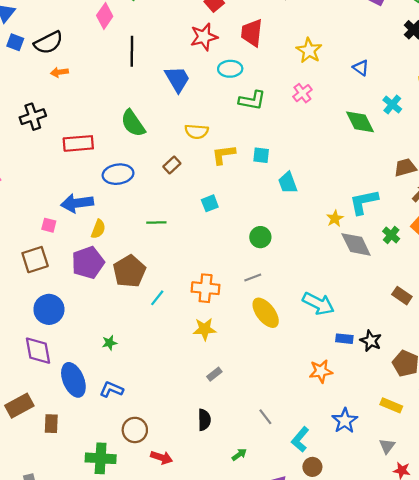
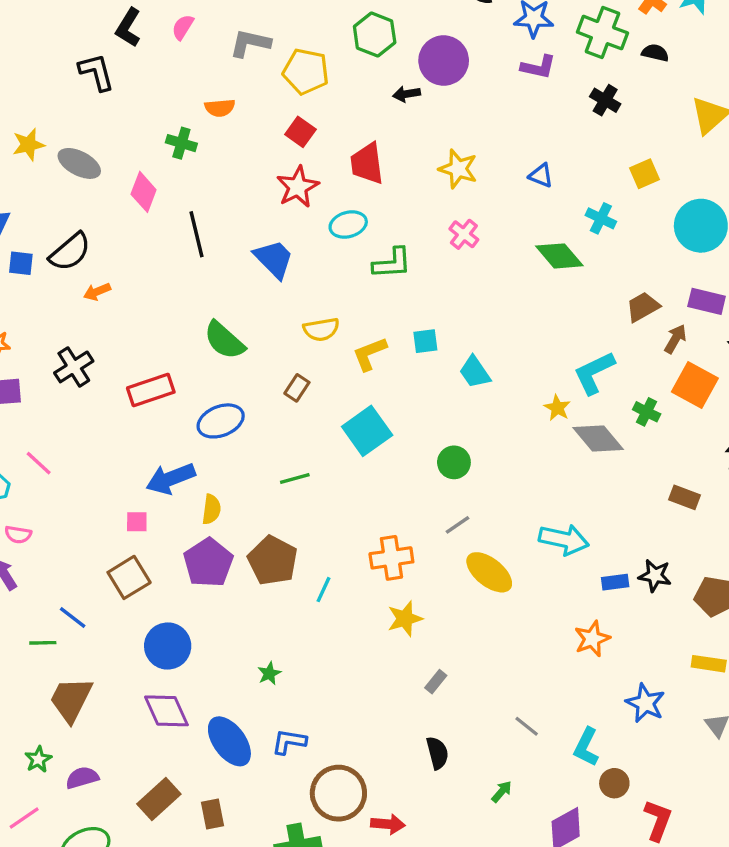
cyan square: (210, 203) -> (367, 431), size x1.8
brown circle: (135, 430) -> (338, 793), size x1.4

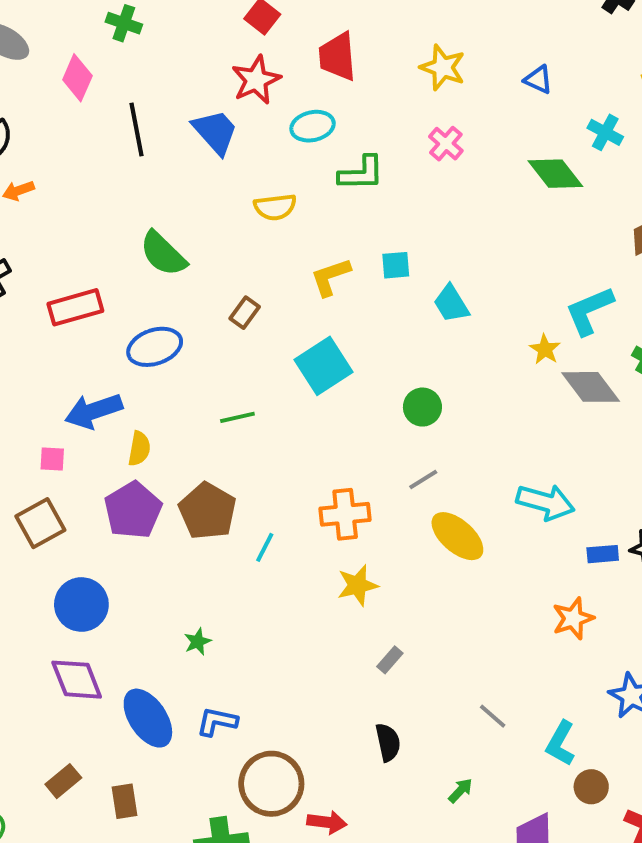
blue trapezoid: (274, 259) -> (215, 132), moved
yellow semicircle: (321, 329) -> (275, 207), moved
brown rectangle: (159, 799) -> (63, 781), size x0.7

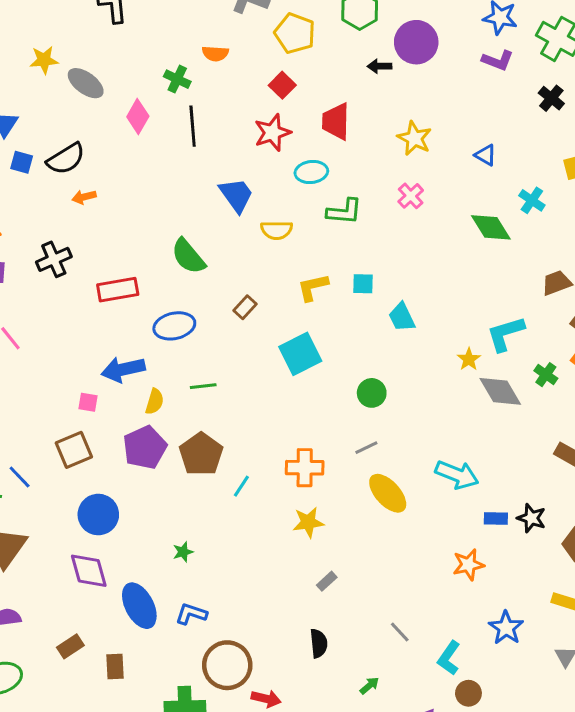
black line: (137, 129) -> (193, 126), moved
blue trapezoid: (215, 132) -> (236, 195), moved
green line: (237, 417) -> (203, 386), moved

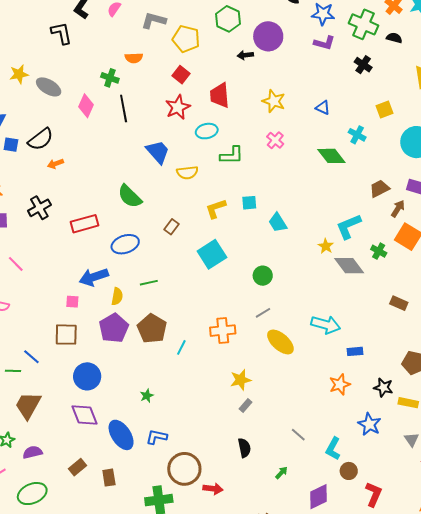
brown square: (74, 450) -> (66, 335), turned 30
black star: (531, 518) -> (383, 387), moved
yellow star: (308, 522) -> (241, 380), moved

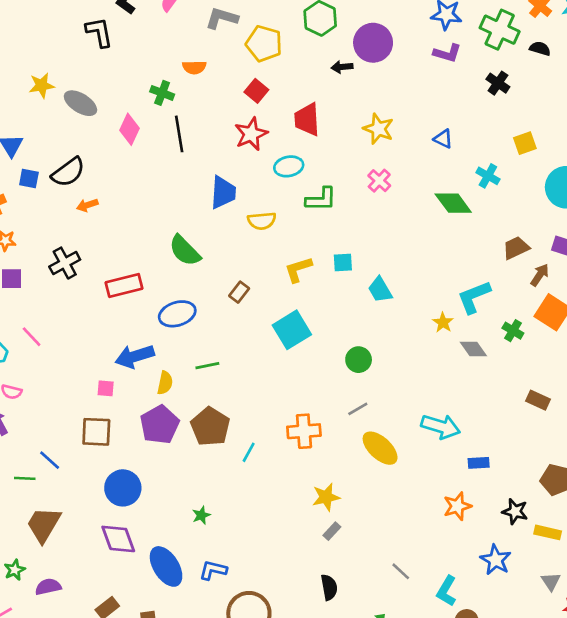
blue trapezoid: (158, 152) -> (223, 192), turned 44
gray diamond: (349, 266) -> (473, 349), size x0.7

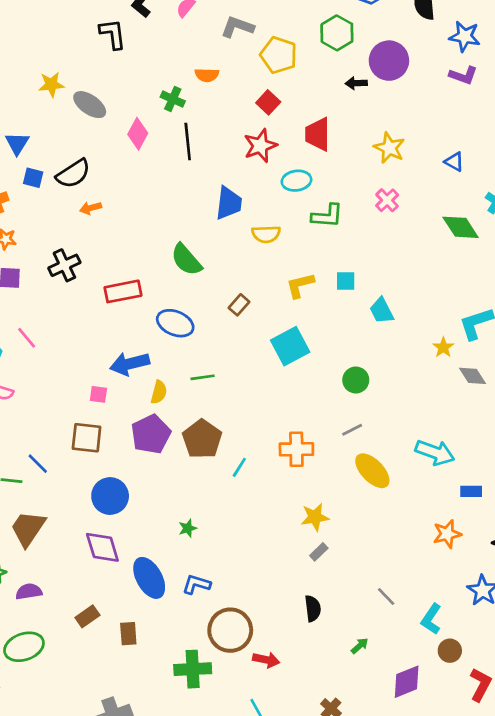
blue ellipse: (177, 314) -> (175, 323), turned 36

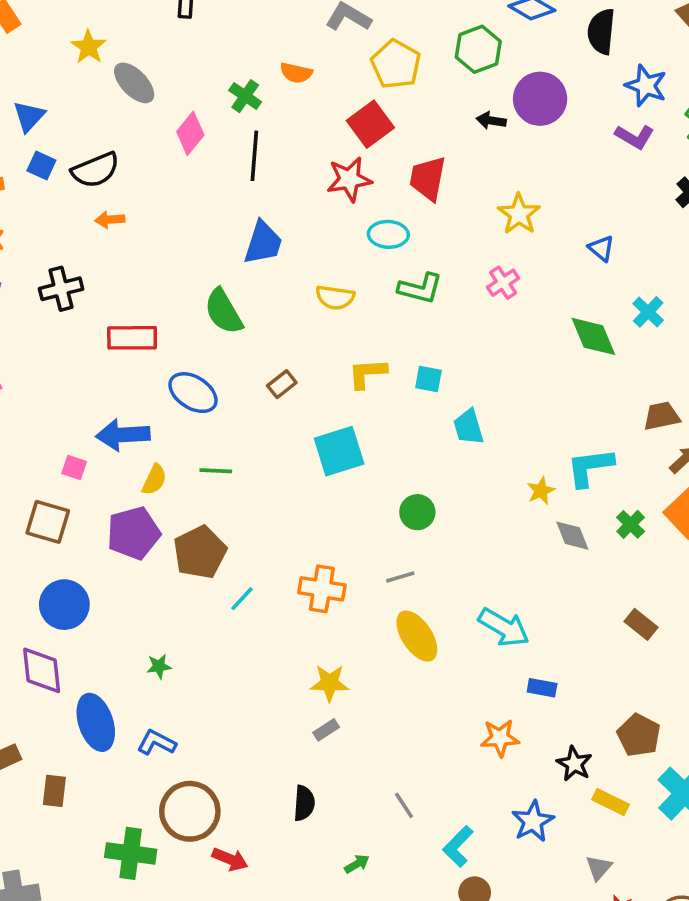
yellow star: (51, 84) -> (89, 47), turned 30
red square: (268, 102) -> (370, 124), size x1.4
blue trapezoid: (229, 203) -> (263, 243), moved

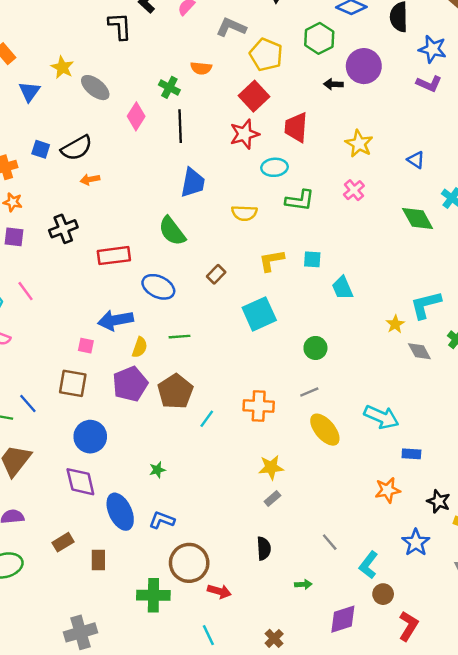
blue triangle: (29, 116) -> (29, 91), moved
green arrow: (357, 864) -> (303, 584), turned 35

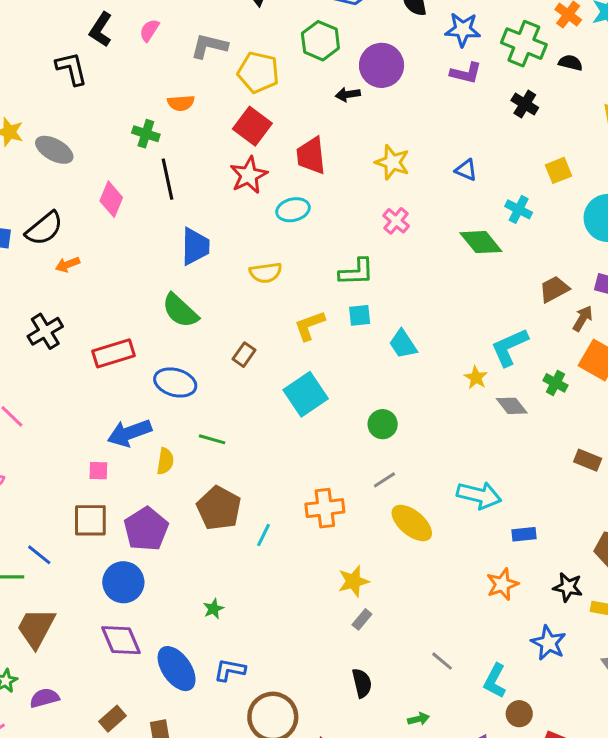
pink diamond: (136, 116) -> (111, 199), moved
green L-shape: (300, 200) -> (356, 272), moved
green line: (179, 337) -> (212, 439), turned 30
purple pentagon: (130, 384) -> (146, 529), moved

